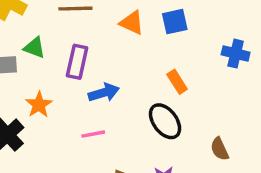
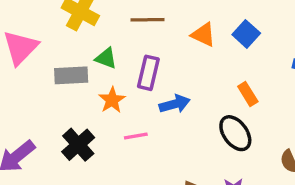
blue square: (175, 22) -> (246, 34), turned -36
orange star: (39, 105) -> (112, 100), moved
pink line: (93, 134) -> (136, 136), moved

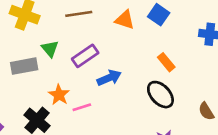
green triangle: (106, 58) -> (50, 49), turned 36
purple rectangle: (148, 73) -> (85, 56), turned 50
orange star: (112, 100) -> (59, 95), moved

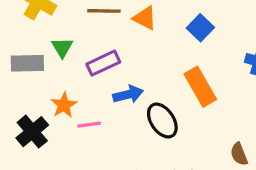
orange triangle: (125, 20) -> (145, 18), moved
orange rectangle: (166, 62) -> (200, 87), size x1.6
black ellipse: (160, 95) -> (162, 121), moved

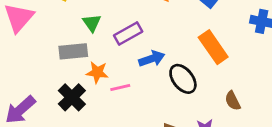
gray rectangle: (27, 63) -> (73, 51), moved
orange star: (64, 105) -> (97, 72), turned -30
brown semicircle: (239, 154) -> (233, 101), moved

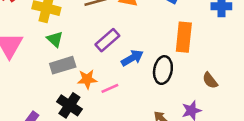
green triangle: (92, 23) -> (55, 39), moved
orange rectangle: (213, 47) -> (184, 37), turned 52
black ellipse: (183, 79) -> (163, 70), turned 60

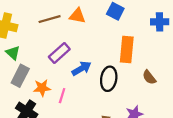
gray rectangle: (63, 65) -> (20, 76), turned -45
brown semicircle: (210, 80) -> (149, 77), moved
pink line: (110, 88) -> (62, 96), turned -48

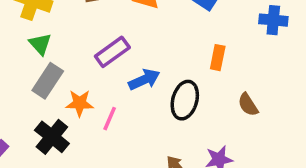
orange rectangle: (127, 49) -> (218, 58), size x0.6

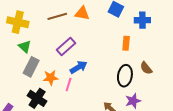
blue cross: (273, 20) -> (142, 20), moved
blue arrow: (144, 80) -> (79, 67), moved
black ellipse: (185, 100) -> (125, 76), moved

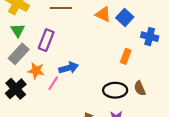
orange triangle: (82, 13) -> (103, 14), moved
purple rectangle: (66, 47) -> (46, 40), moved, turned -42
black ellipse: (125, 76) -> (115, 90), turned 65

